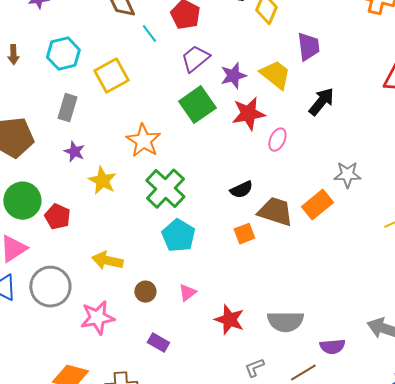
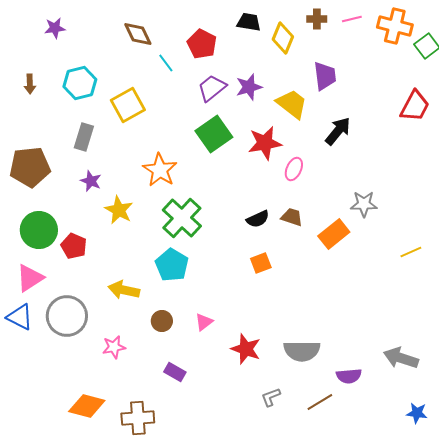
purple star: (233, 76) -> (249, 87), moved
brown trapezoid: (275, 212) -> (292, 217), moved, size x0.6
cyan pentagon: (178, 236) -> (172, 265), moved
pink star: (97, 318) -> (114, 347), size x0.7

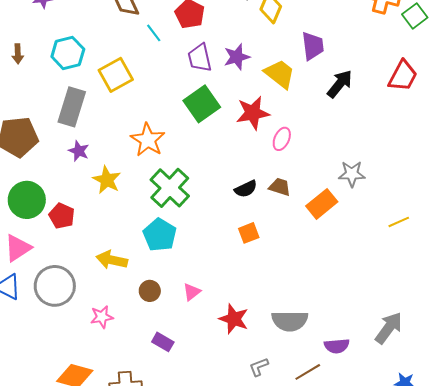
purple trapezoid: (212, 88) -> (200, 58), turned -64
black arrow: (338, 131) -> (340, 84), moved
gray rectangle: (84, 137) -> (72, 107), size x1.4
gray arrow: (401, 358) -> (389, 328), turned 108

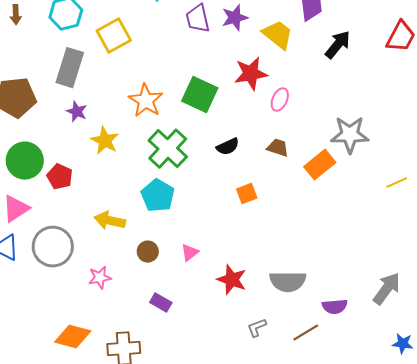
green square: (202, 104) -> (200, 95), moved, turned -30
gray star: (352, 174) -> (350, 135), size x1.4
black semicircle: (246, 189) -> (228, 147), moved

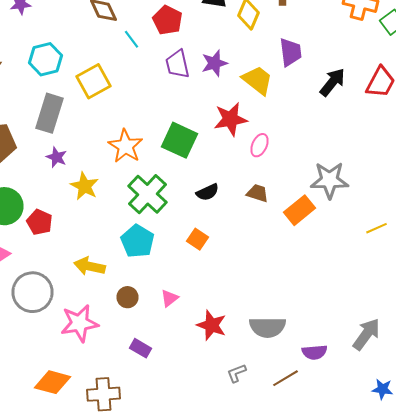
black arrow: (338, 45) -> (332, 82), moved
orange square: (247, 194) -> (198, 239), moved, turned -35
pink star: (100, 278) -> (80, 323), size x1.6

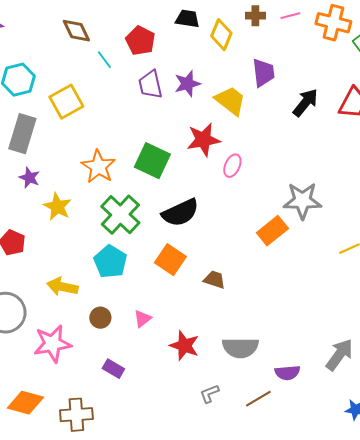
black semicircle: (208, 192) -> (180, 213), size x1.6
brown trapezoid: (258, 193) -> (214, 280), moved
orange square: (198, 239) -> (170, 260), size x1.4

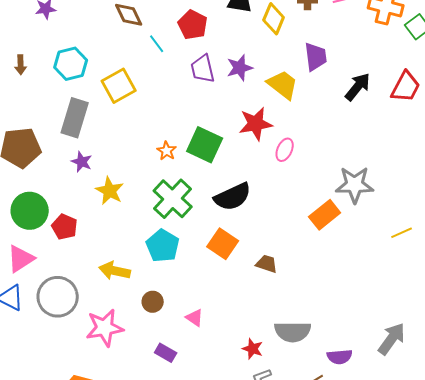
orange star: (98, 167) -> (167, 151), moved, size x0.6
pink triangle: (142, 319) -> (195, 318), moved, turned -48
red star: (184, 346) -> (253, 349), moved, size x0.7

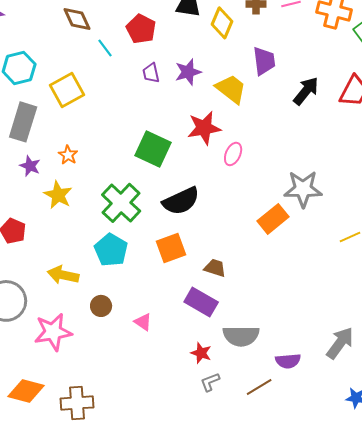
purple trapezoid: (203, 69) -> (151, 73), size x0.7
orange star: (167, 151) -> (68, 155), moved
orange square: (223, 244) -> (171, 248), turned 36
purple rectangle: (166, 353) -> (201, 302), moved, size x1.5

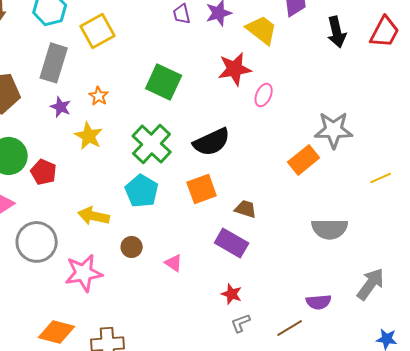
black arrow: (306, 91) -> (337, 32), turned 128
green square: (153, 149) -> (164, 82), moved
gray semicircle: (241, 336) -> (330, 229), moved

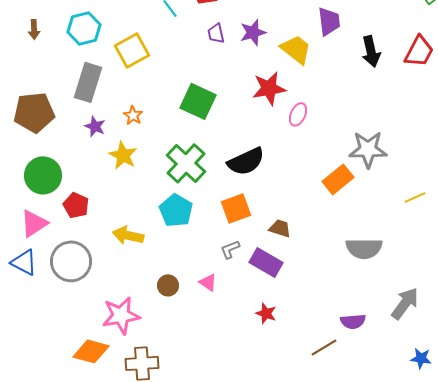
red pentagon: (44, 172) -> (76, 205), moved
brown circle: (132, 247) -> (168, 285), moved
pink star: (84, 273) -> (121, 315), moved
gray L-shape: (241, 323) -> (230, 249), moved

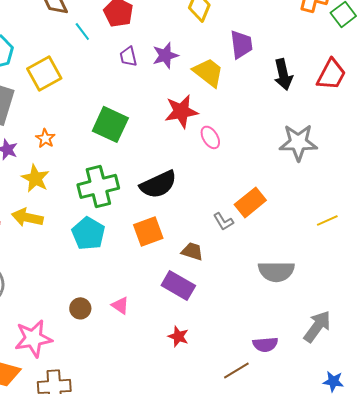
pink ellipse: (298, 114) -> (210, 137), turned -55
gray star: (368, 149) -> (298, 142), moved
green cross: (186, 163) -> (98, 186), turned 33
yellow arrow: (128, 235) -> (27, 217), moved
gray L-shape: (230, 249) -> (223, 221), moved, turned -100

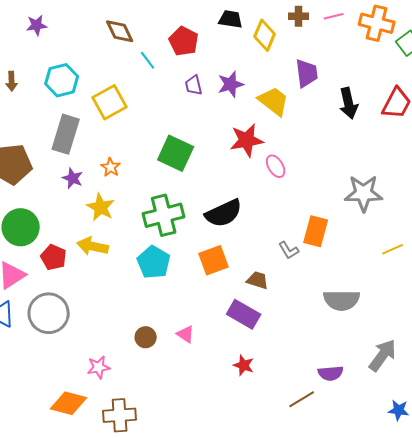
gray star: (298, 142) -> (364, 193), moved
orange rectangle: (250, 202) -> (316, 231), turned -36
pink star: (33, 338) -> (99, 367), size x0.6

